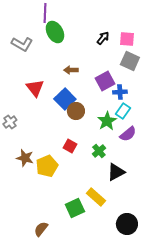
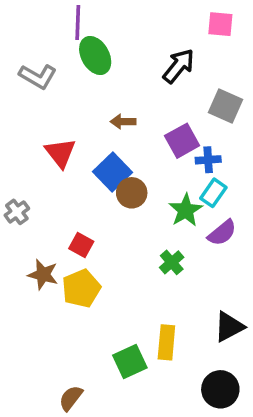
black arrow: (103, 38) -> (179, 66), size x1.5
pink square: (127, 39) -> (220, 24), moved
red square: (70, 146) -> (81, 245), moved
black triangle: (116, 172) -> (229, 327), moved
yellow rectangle: (96, 197) -> (166, 342), turned 54

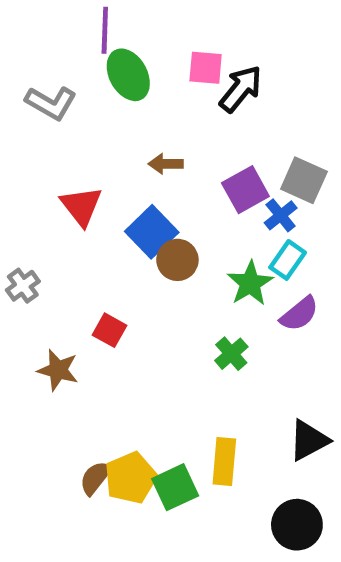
pink square: (220, 24) -> (206, 68), moved
gray square: (226, 106) -> (304, 180), moved
blue cross: (208, 160) -> (281, 215), turned -35
yellow pentagon: (81, 288) -> (131, 478), moved
brown semicircle: (71, 398) -> (95, 478), moved

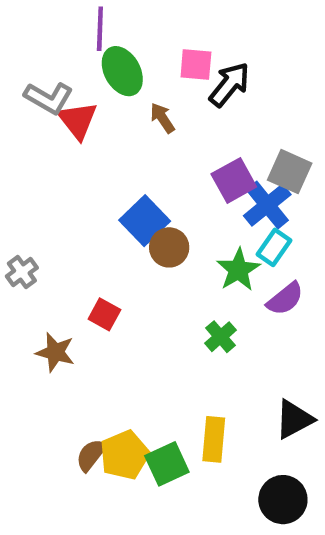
brown arrow: (166, 164) -> (162, 118), moved, turned 56
red triangle: (81, 206) -> (78, 120), moved
blue cross: (281, 215) -> (267, 205), size x1.5

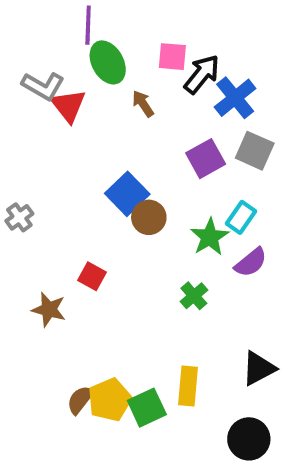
blue cross: (267, 205) -> (235, 98), moved
gray cross: (22, 272) -> (19, 217), moved

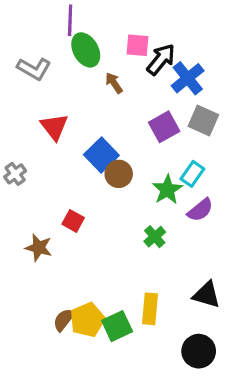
red triangle: (68, 106) -> (54, 127), moved
black triangle: (259, 368) -> (207, 295), turned 44

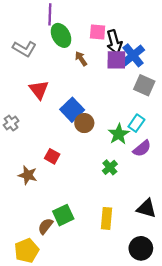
black arrow: (161, 59) -> (114, 42), turned 125
purple square: (164, 127) -> (116, 60), moved, turned 30
yellow pentagon: (87, 320) -> (27, 251), moved
green square: (117, 326) -> (63, 215), moved

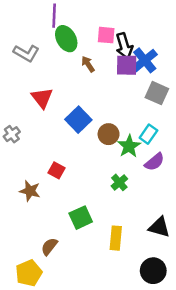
brown circle: (84, 123) -> (109, 134), moved
green square: (63, 215) -> (81, 218), moved

